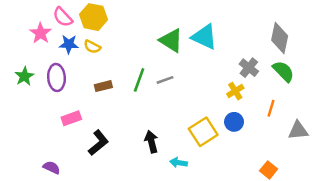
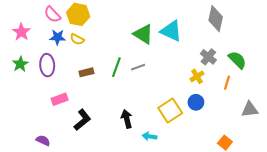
pink star: (40, 33) -> (21, 32), moved
gray diamond: (280, 38) -> (216, 19), moved
orange line: (271, 108) -> (227, 83), moved

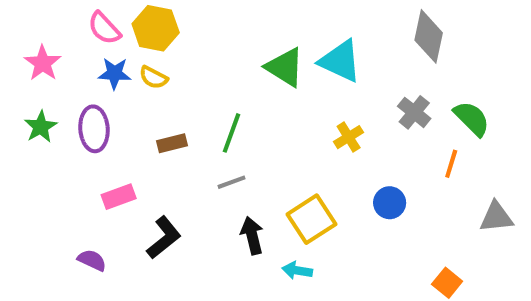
gray line: (138, 67) -> (232, 182), moved
yellow cross: (197, 76) -> (349, 137), moved
yellow square: (170, 111) -> (312, 219), moved
purple semicircle: (43, 141) -> (92, 260), moved

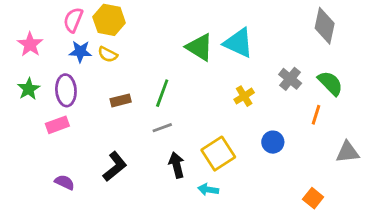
pink semicircle: (104, 28) -> (73, 20), turned 65
gray diamond: (429, 36) -> (325, 26), moved
pink rectangle: (119, 197) -> (57, 125), moved

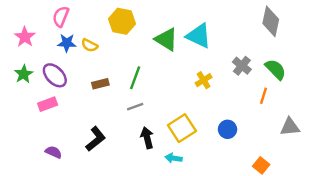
yellow hexagon: (109, 20) -> (122, 21), moved
purple ellipse: (66, 90) -> (55, 75), turned -40
blue circle: (273, 142) -> (228, 129), moved

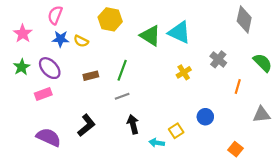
green semicircle: (275, 69) -> (263, 63), moved
yellow square: (182, 128) -> (176, 131), moved, size x0.6
purple semicircle: (54, 152) -> (49, 137), size x1.6

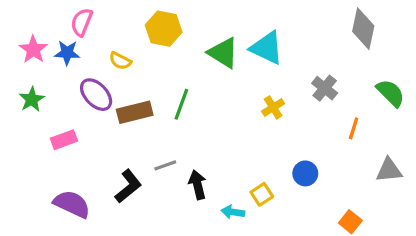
blue star: (61, 39) -> (67, 53), moved
purple ellipse: (50, 68) -> (96, 95), moved
brown rectangle: (91, 76) -> (135, 112), size x1.5
gray line: (122, 96) -> (165, 165), moved

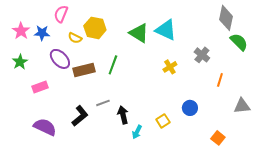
pink semicircle: (82, 22) -> (61, 14), moved
yellow hexagon: (164, 29) -> (95, 28), moved
green semicircle: (391, 93) -> (239, 42), moved
cyan arrow: (233, 212) -> (137, 132), moved, turned -72

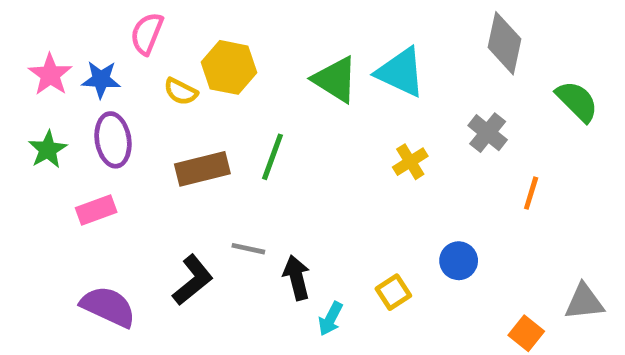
gray diamond: (226, 18) -> (505, 43), moved
purple ellipse: (60, 59) -> (113, 140), moved, turned 35
gray line: (103, 103) -> (248, 249), turned 32
gray triangle: (242, 106) -> (584, 302), moved

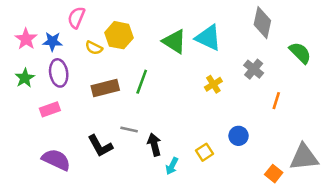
black L-shape: (193, 280) -> (100, 146), turned 100
gray triangle: (584, 302) -> (304, 157), size x1.4

